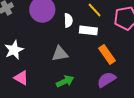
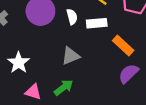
green arrow: (65, 81) -> (64, 87), moved

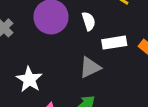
white rectangle: (97, 23) -> (114, 43), moved

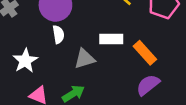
white semicircle: (89, 21) -> (58, 34), moved

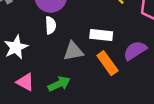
orange rectangle: (145, 53) -> (107, 63), moved
purple semicircle: (148, 85) -> (135, 51), moved

